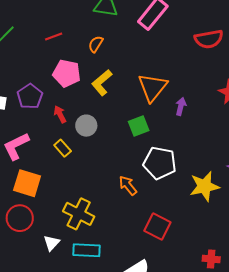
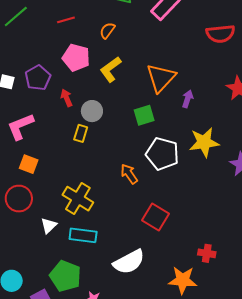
yellow rectangle: (63, 148) -> (81, 133), moved, turned 54
orange square: (27, 183) -> (29, 164), size x0.7
yellow star: (204, 186) -> (204, 142), moved

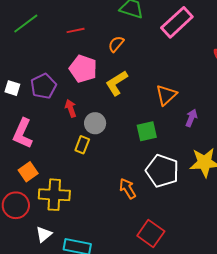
orange triangle: (161, 78) -> (166, 95), size x0.7
pink L-shape: (20, 126) -> (23, 133), turned -48
orange square: (29, 164) -> (28, 172), turned 30
yellow cross: (78, 199) -> (54, 195), moved, turned -32

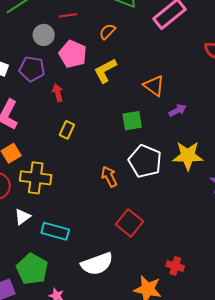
purple pentagon: (43, 86) -> (32, 69), turned 30
orange triangle: (166, 95) -> (154, 86), turned -45
purple arrow: (191, 118) -> (177, 110), turned 36
gray circle: (95, 123) -> (44, 35), moved

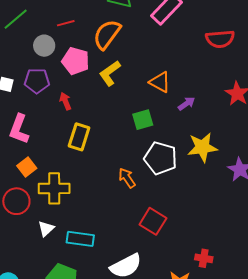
orange semicircle: (107, 32) -> (107, 34), size x1.8
yellow rectangle: (67, 130) -> (79, 137), size x1.5

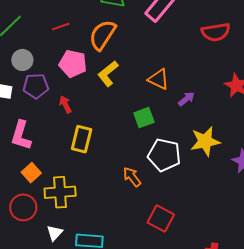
gray circle: (44, 46) -> (22, 60), moved

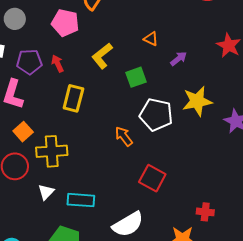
yellow L-shape: (108, 74) -> (102, 56), moved
orange triangle: (159, 79) -> (151, 39), size x0.7
purple pentagon: (36, 86) -> (29, 62), moved

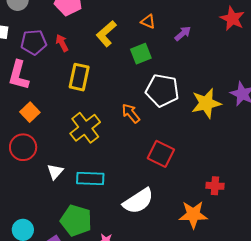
orange triangle: (151, 39) -> (148, 22), moved
yellow star: (197, 101) -> (206, 103), moved
yellow cross: (52, 151) -> (85, 128), moved, turned -32

